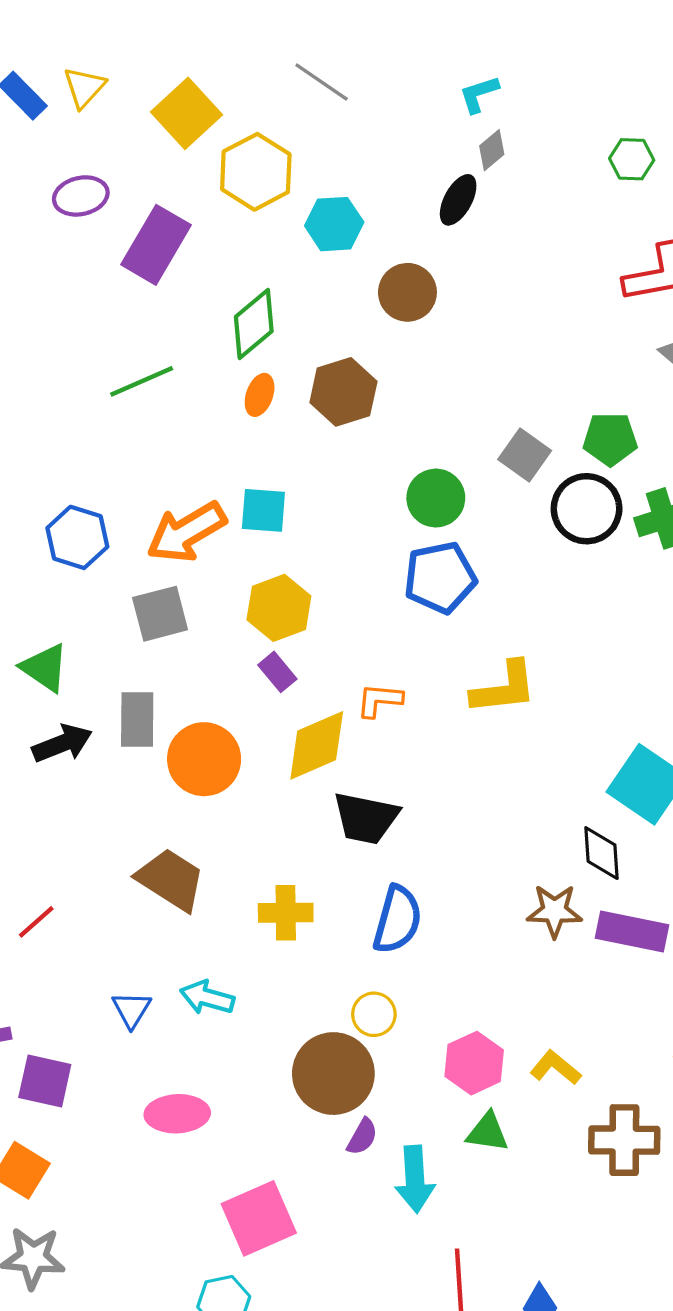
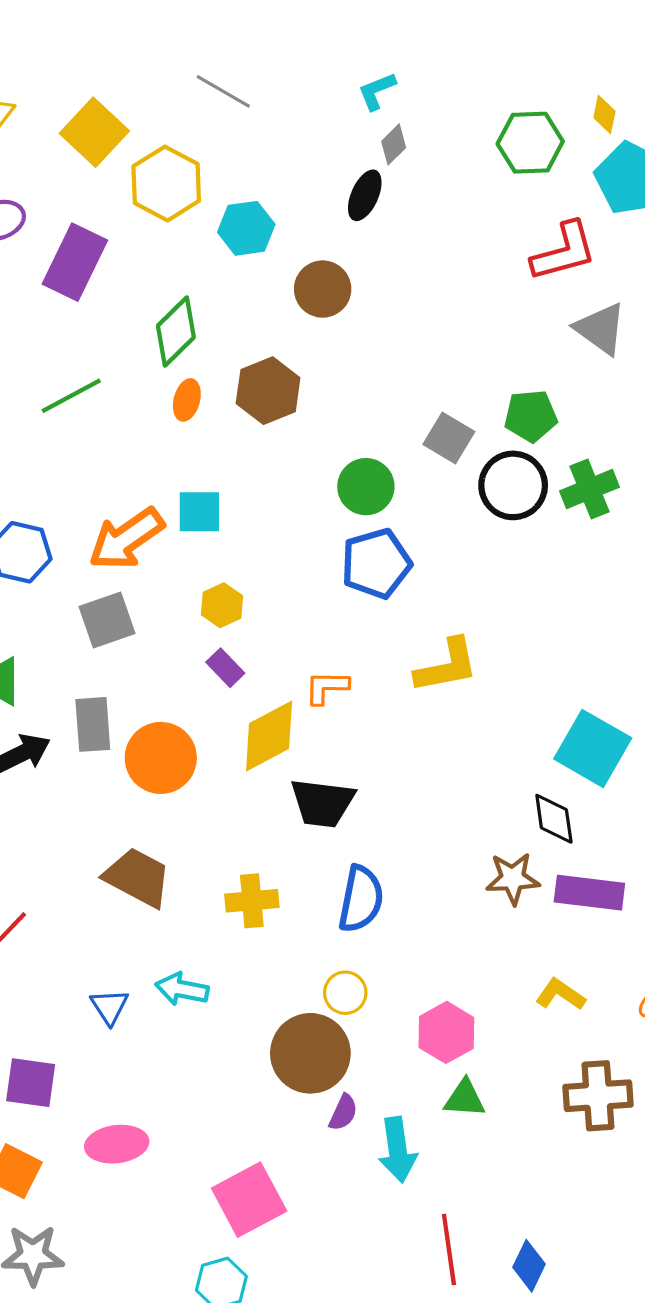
green hexagon: (632, 159) -> (530, 143), size x1.5
yellow hexagon: (279, 608) -> (222, 605), size x0.7
yellow L-shape: (556, 1068) -> (560, 994), moved
pink ellipse: (177, 1114) -> (117, 1144), moved

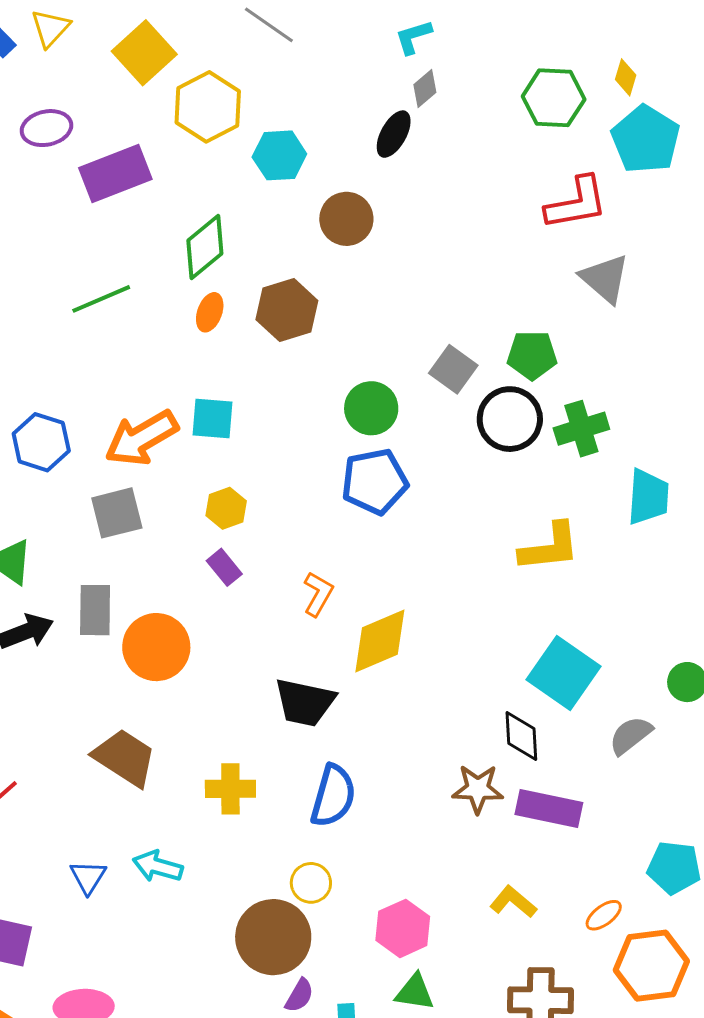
purple rectangle: (75, 262) -> (115, 173), turned 38
yellow L-shape: (447, 666) -> (550, 547), moved
orange L-shape: (327, 687) -> (318, 594), turned 114
yellow diamond: (269, 736) -> (380, 641), moved

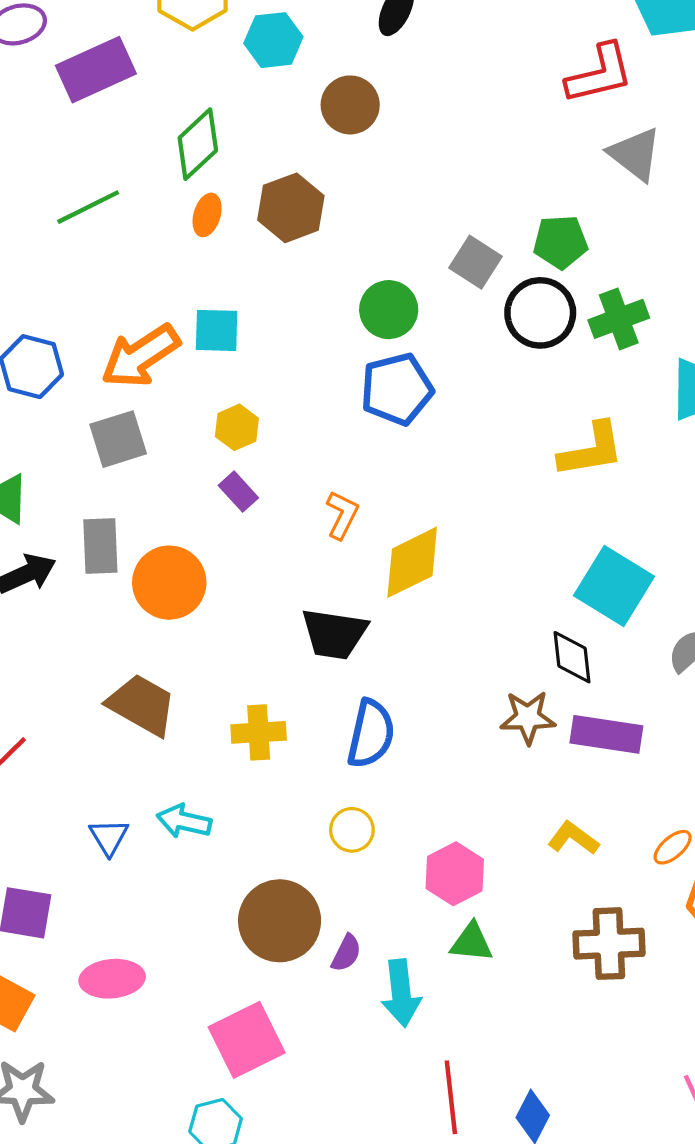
brown circle: (273, 937) -> (280, 921), moved

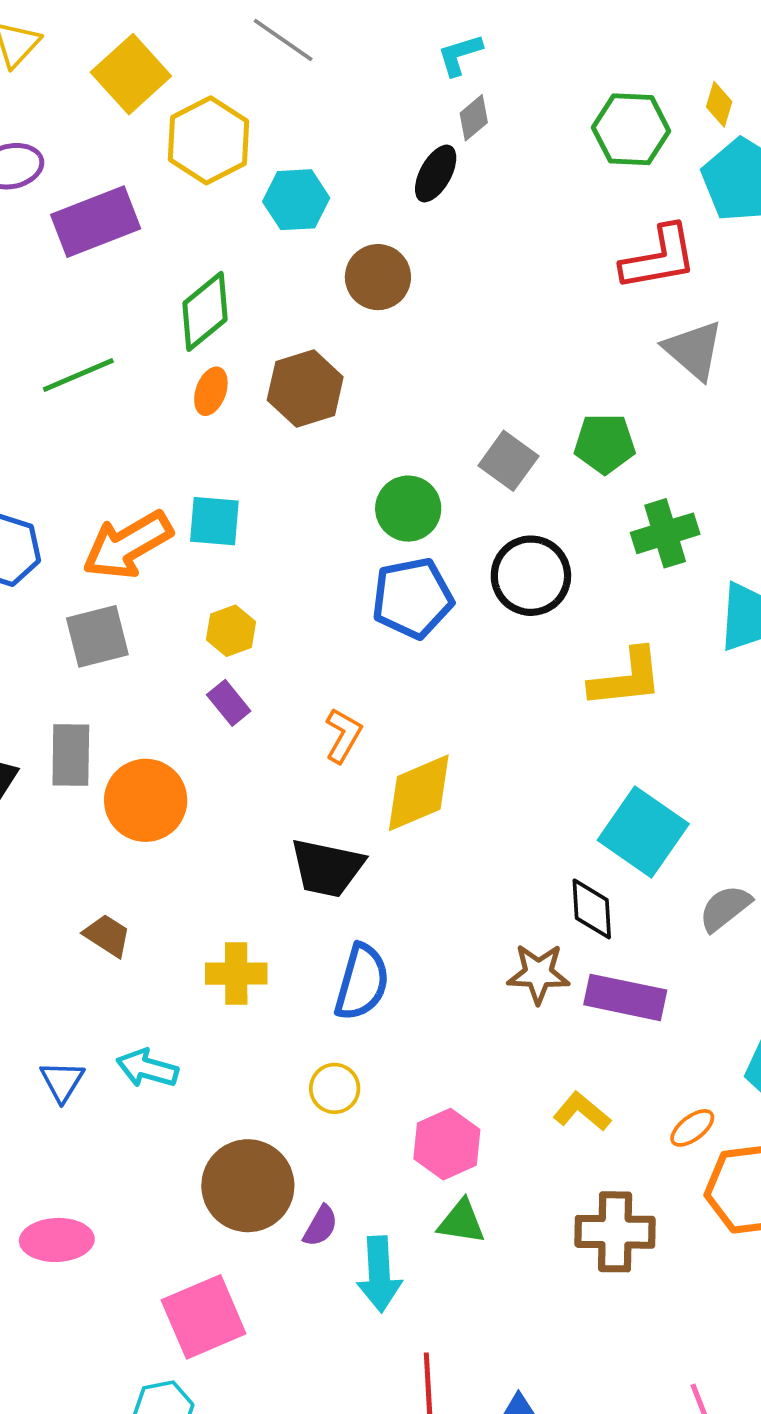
black circle: (540, 313) -> (531, 576), moved
brown trapezoid: (142, 705) -> (107, 935), size x0.6

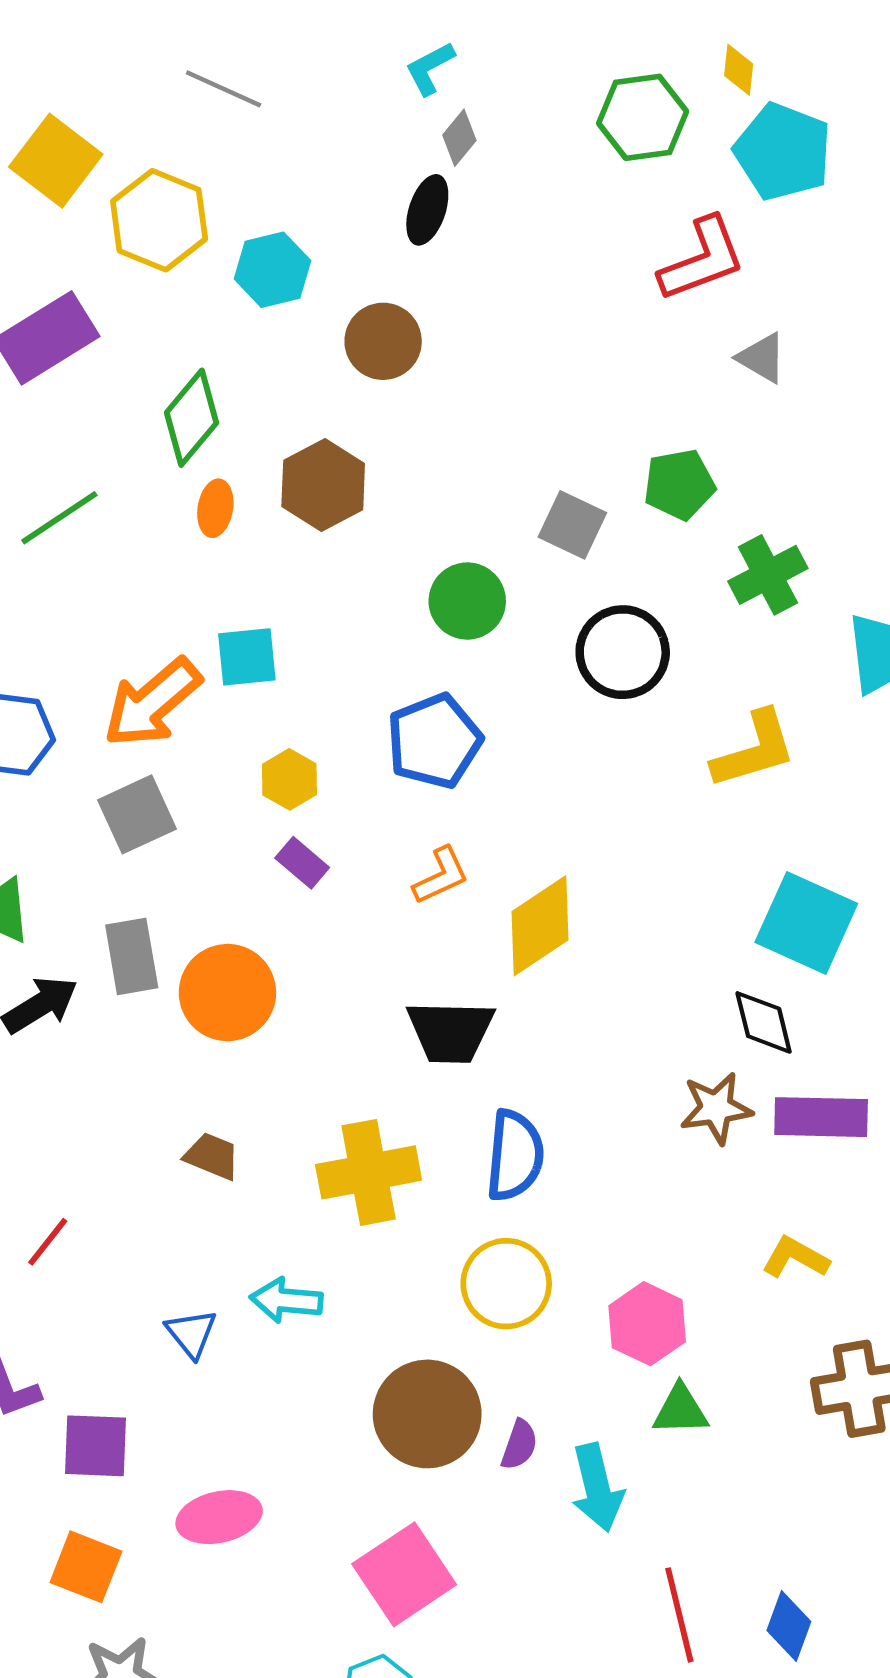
gray triangle: (694, 350) -> (762, 358), size x0.7
blue pentagon: (412, 598) -> (434, 741), moved
orange L-shape: (343, 735) -> (441, 876), turned 46
yellow cross: (236, 974) -> (369, 1172), size x1.4
yellow circle: (335, 1088) -> (506, 1284), size x1.5

